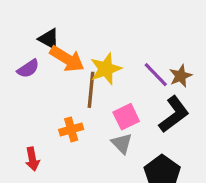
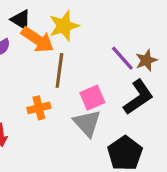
yellow star: (106, 69) -> (64, 26), moved
gray triangle: (122, 143) -> (87, 123), size x1.4

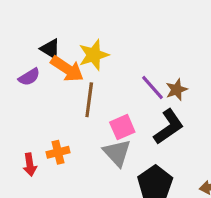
orange cross: (39, 108) -> (58, 152), moved

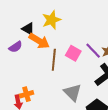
yellow star: (94, 55) -> (51, 20), moved
pink square: (122, 127) -> (73, 53), moved, turned -35
orange cross: (58, 152) -> (26, 94), moved

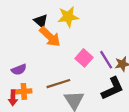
purple semicircle: (16, 47) -> (19, 70), moved
brown line: (54, 60) -> (58, 84), moved, turned 55

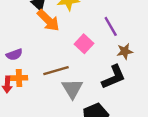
purple line: (106, 60) -> (111, 26), moved

